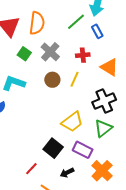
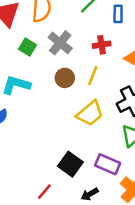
blue rectangle: (97, 31) -> (118, 14), turned 32
yellow trapezoid: (72, 122) -> (90, 113), moved

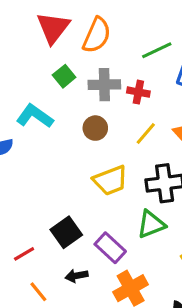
gray cross: (60, 43) -> (104, 85), turned 30
red cross: (102, 45) -> (138, 92), moved
yellow line: (93, 76) -> (146, 133), moved

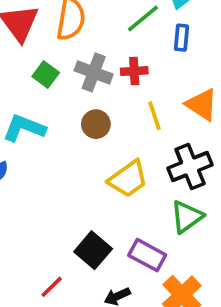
gray cross: (104, 85) -> (94, 72), turned 36
yellow line: (146, 133) -> (154, 116), turned -45

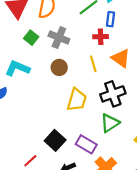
red cross: (134, 71) -> (101, 37), moved
yellow trapezoid: (128, 179) -> (77, 100), turned -40

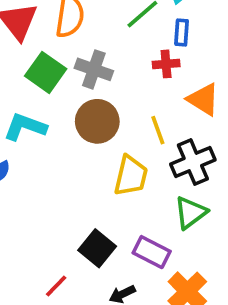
green square: (31, 38) -> (46, 72), size x1.5
yellow line: (93, 64) -> (158, 130), moved
brown circle: (59, 67) -> (97, 121), size x1.5

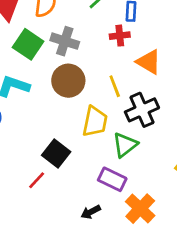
green triangle: (191, 213) -> (125, 145), moved
black square: (97, 248) -> (56, 154), moved
red line: (56, 286) -> (37, 180), moved

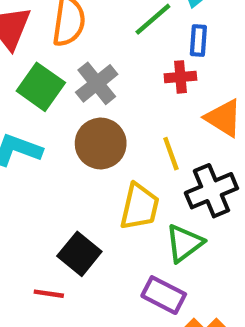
gray cross: (65, 41) -> (97, 83), turned 32
red line: (37, 180) -> (49, 294), turned 54

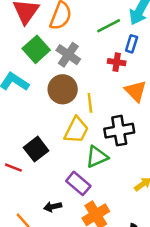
gray cross: (97, 83) -> (68, 55), turned -30
yellow line: (171, 154) -> (90, 103), moved

